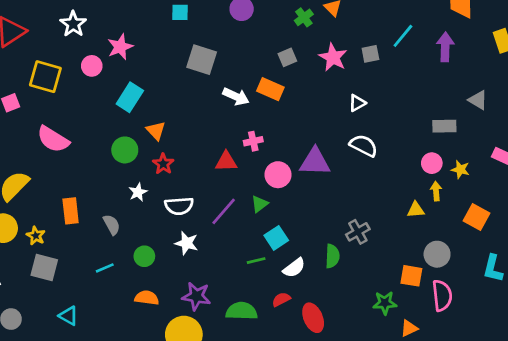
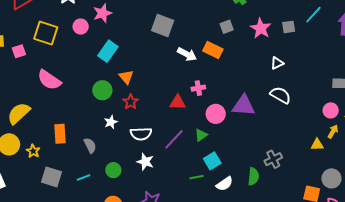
yellow arrow: (436, 191) -> (333, 131), turned 32
gray square: (44, 267) -> (51, 177), moved

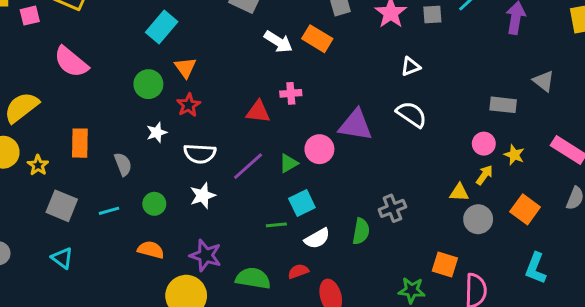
pink circle: (216, 114) -> (319, 149), moved
white star: (145, 162) -> (203, 196), turned 30
gray circle: (331, 178) -> (478, 219), moved

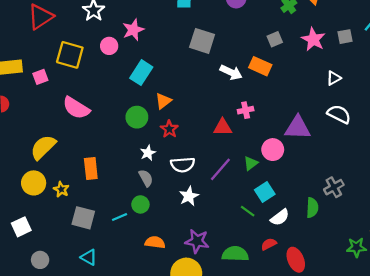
orange triangle: (185, 68) -> (163, 101), turned 36
gray semicircle: (123, 164) -> (146, 178), moved
green circle: (154, 204) -> (140, 204), moved
green line: (276, 225) -> (248, 211), turned 49

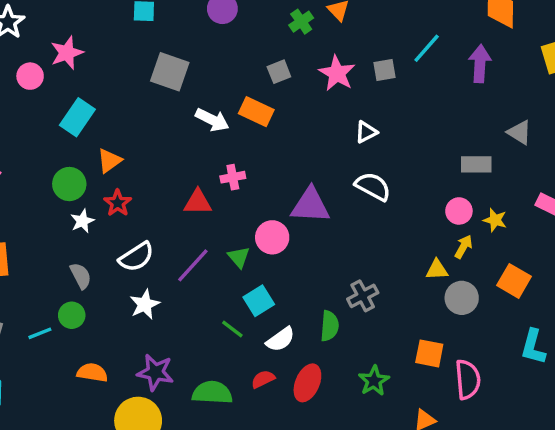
white star: (148, 153) -> (82, 221), moved
green triangle: (251, 163) -> (239, 257), turned -35
white semicircle: (183, 165) -> (136, 257), turned -30
green star: (356, 247) -> (374, 381), moved, turned -30
red ellipse: (296, 260) -> (307, 383), moved, turned 45

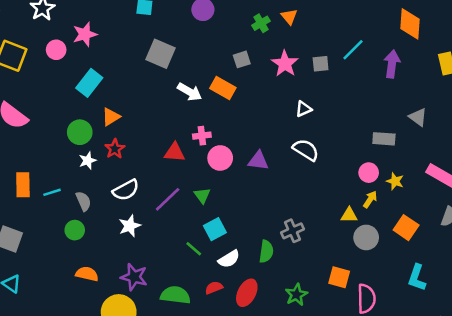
purple triangle: (310, 205) -> (258, 161), size x0.7
pink circle: (272, 237) -> (220, 158), moved
cyan line: (40, 333) -> (52, 192), moved

